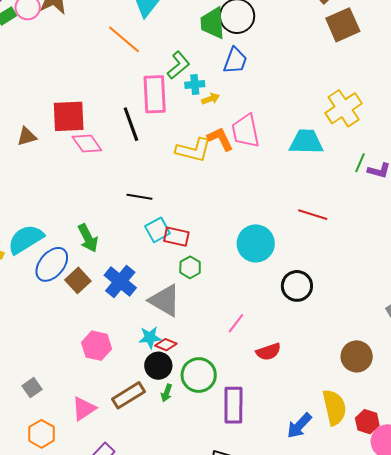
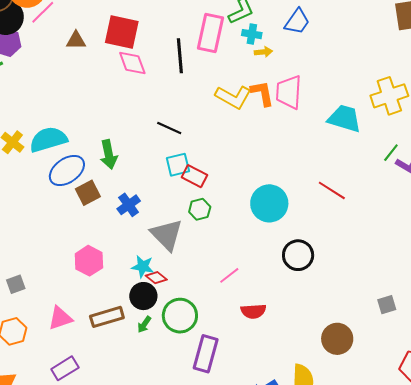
blue cross: (120, 282) -> (129, 205), size x0.7

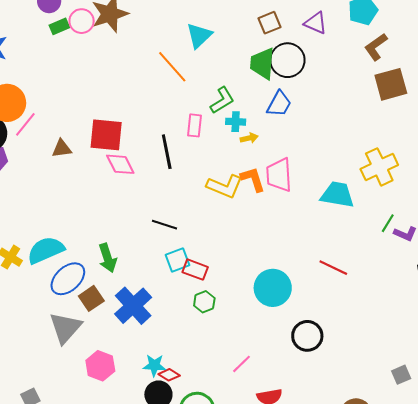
pink rectangle: (211, 33) -> (194, 125), size x0.6
blue cross: (129, 205) -> (133, 306), size x1.6
gray triangle: (167, 235) -> (65, 328), moved, turned 33

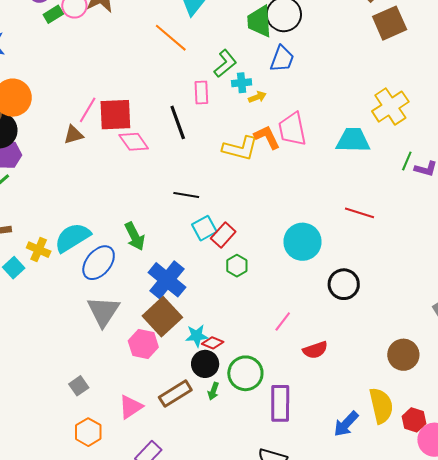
pink line: (25, 124) -> (88, 110), moved
red rectangle: (195, 270) -> (223, 235), turned -60
brown square: (91, 298) -> (162, 317), moved, size x1.5

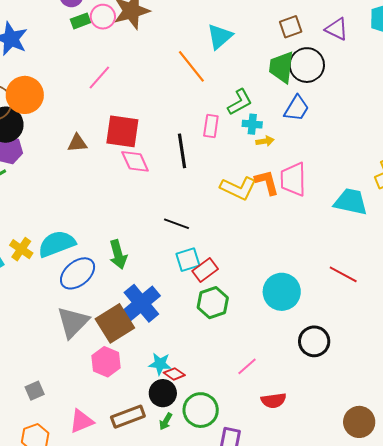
pink line: (88, 110) -> (99, 77), moved
green hexagon: (237, 266) -> (213, 303), size x1.4
brown square: (162, 317) -> (115, 323), moved

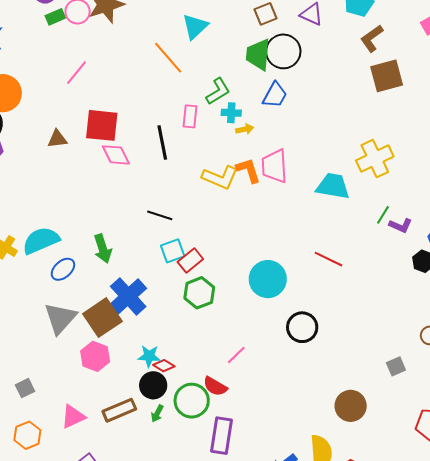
blue ellipse: (78, 273) -> (63, 269), size x0.7
red semicircle: (274, 400) -> (215, 386), moved, turned 40

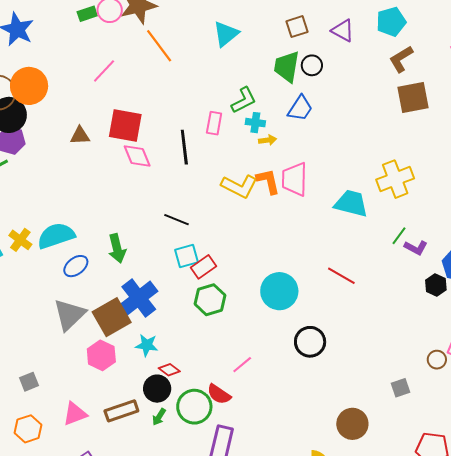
black circle: (283, 51) -> (312, 65), size x0.6
orange line: (168, 58) -> (159, 46), moved
cyan star: (149, 356) -> (147, 345), moved

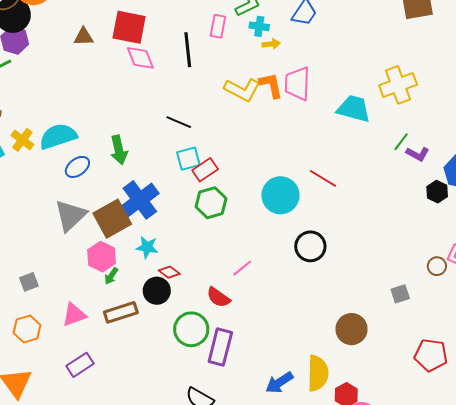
red line: (341, 276) -> (323, 178), moved
green circle: (194, 407) -> (191, 329), moved
green arrow: (159, 417) -> (111, 276), moved

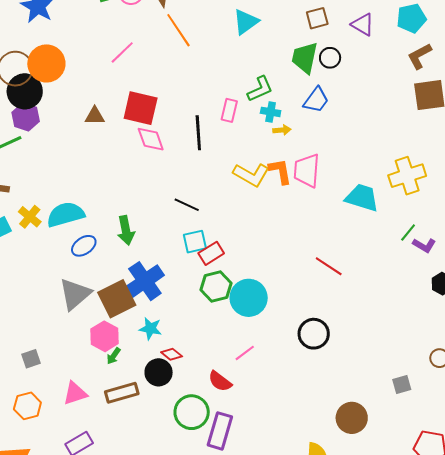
cyan circle: (280, 195) -> (249, 298), moved

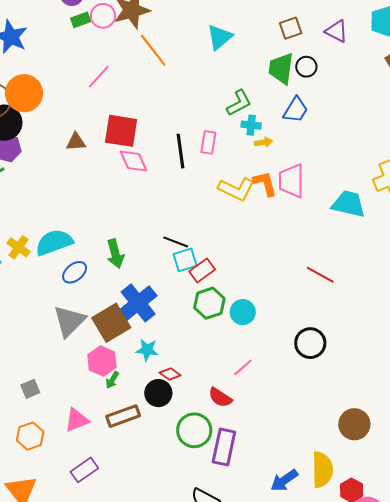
pink rectangle: (229, 110) -> (208, 142), moved
black line: (187, 205) -> (176, 242), moved
cyan circle: (249, 298) -> (243, 312), size x0.7

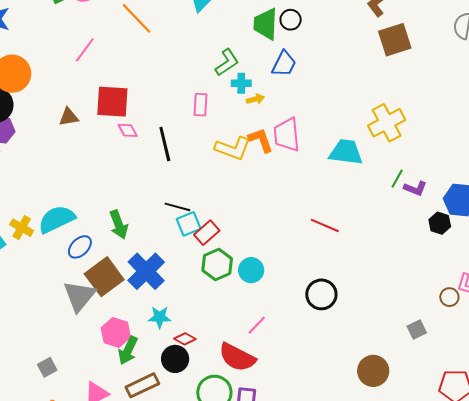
black line: (181, 151) -> (165, 144), moved
pink diamond: (133, 161) -> (128, 130), size x0.7
brown square: (111, 323) -> (104, 277), moved
green arrow: (112, 380) -> (128, 350), size x1.6
red semicircle: (220, 397) -> (237, 357), size x1.5

